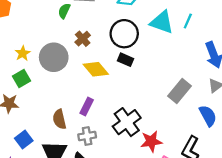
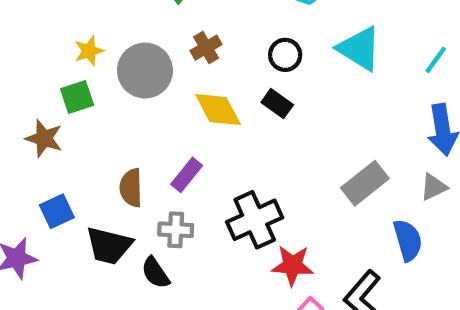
cyan line: (188, 21) -> (436, 60), moved
black circle: (124, 34) -> (285, 55), size x0.6

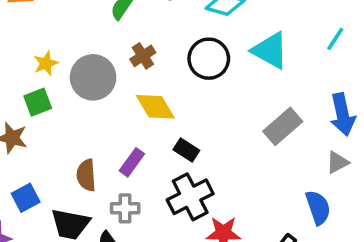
black circle: (285, 55) -> (209, 59), size x1.5
cyan line: (436, 60) -> (335, 39), moved
black rectangle: (277, 104) -> (186, 150), moved
gray rectangle: (365, 183) -> (283, 126), moved

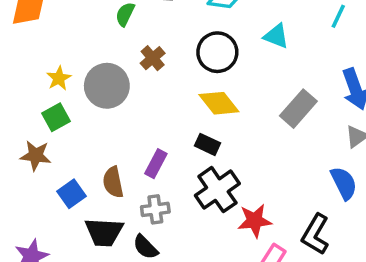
cyan triangle: (270, 50) -> (276, 36), size x0.7
yellow diamond: (155, 107) -> (219, 103), moved
blue square: (26, 198) -> (72, 194), moved

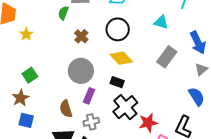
cyan triangle: (276, 36) -> (161, 22), moved
yellow star: (59, 78) -> (26, 34), moved
gray circle: (107, 86) -> (81, 71), moved
brown star: (36, 156) -> (20, 98), turned -30
blue square: (72, 194) -> (26, 120), moved, turned -35

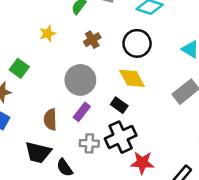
yellow star: (26, 34) -> (48, 34), moved
green square: (30, 75) -> (19, 68), turned -35
gray cross: (91, 122) -> (89, 143), moved

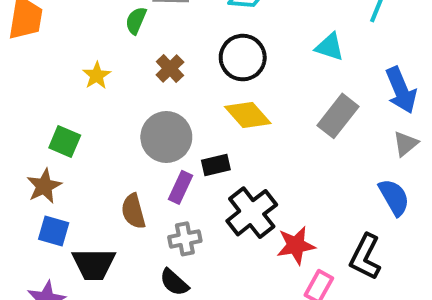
black rectangle: (119, 105) -> (216, 165), moved, turned -35
gray cross: (89, 143) -> (185, 239), moved
black trapezoid: (38, 152) -> (94, 264), moved

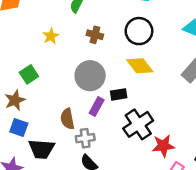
brown cross: (170, 68) -> (95, 35), turned -35
green square: (65, 141) -> (29, 74), turned 30
gray cross: (185, 239) -> (85, 138), moved

